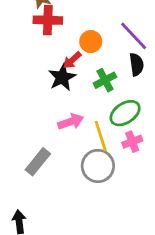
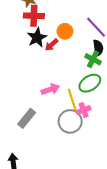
black star: (62, 77) -> (37, 38), moved
green cross: (105, 80) -> (93, 59), moved, turned -35
pink cross: (132, 142) -> (84, 110), moved

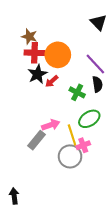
orange circle: (65, 31) -> (58, 55), moved, size x1.6
green cross: (93, 59) -> (77, 92), moved
gray rectangle: (27, 118) -> (36, 140), moved

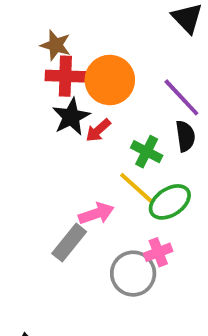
yellow line: (72, 135) -> (137, 188), moved, turned -30

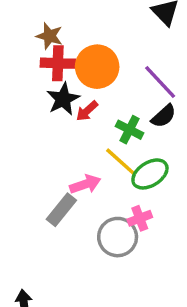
black semicircle: (185, 136) -> (164, 116), turned 56

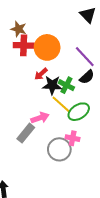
black star: (63, 99) -> (52, 85), moved, turned 30
pink cross: (140, 218) -> (73, 138), turned 32

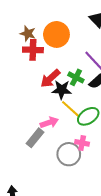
orange circle: (47, 47) -> (56, 34), moved
red arrow: (41, 74) -> (50, 78), size x1.5
green cross: (66, 85) -> (76, 77), moved

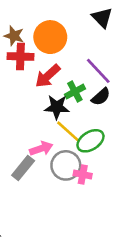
green cross: (76, 77) -> (75, 92), turned 35
red arrow: (50, 78) -> (48, 76), moved
gray circle: (69, 154) -> (66, 165), moved

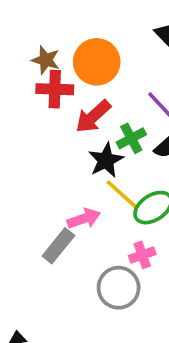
black star: (57, 107) -> (106, 160), turned -30
gray circle: (66, 165) -> (119, 288), moved
pink cross: (83, 174) -> (142, 255), turned -30

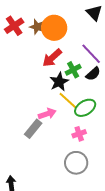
brown star: (46, 60) -> (37, 27), moved
red cross: (55, 89) -> (14, 26), moved, turned -36
gray circle: (119, 288) -> (76, 163), moved

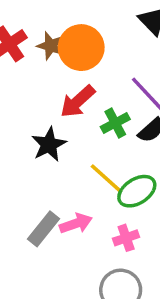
black star: (59, 82) -> (49, 145), moved
pink arrow: (47, 114) -> (76, 223), moved

